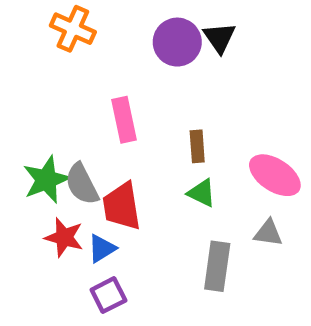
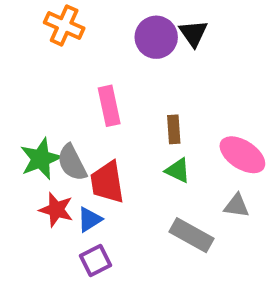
gray rectangle: (217, 266) -> (191, 235), turned -69

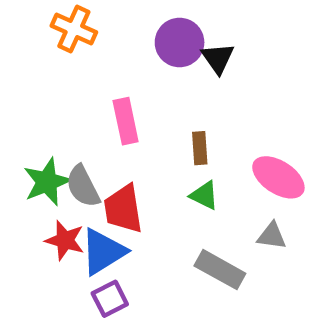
black triangle: (193, 33) -> (218, 58), moved
blue triangle: (90, 219) -> (103, 252), size x1.6

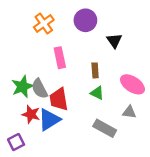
orange cross: (74, 29) -> (44, 23), moved, turned 30
black triangle: (218, 58) -> (114, 41), moved
purple square: (110, 299) -> (16, 142), moved

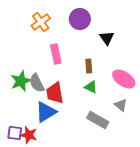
gray triangle: (129, 112) -> (121, 105), turned 32
red star: (31, 114) -> (29, 135), moved
purple square: (16, 142) -> (15, 133), turned 35

